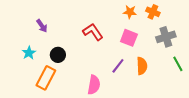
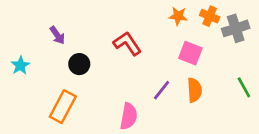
gray cross: (166, 37) -> (236, 28), moved
pink square: (129, 38) -> (190, 53), moved
cyan star: (29, 53) -> (20, 65), moved
black circle: (58, 55) -> (79, 64), moved

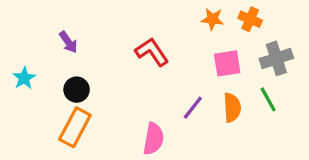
gray cross: (236, 28) -> (276, 58), moved
pink square: (190, 53) -> (227, 63), turned -30
black circle: (79, 64) -> (77, 90), moved
green line: (244, 87) -> (268, 99), moved

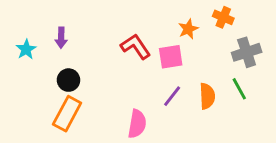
orange star: (212, 19) -> (188, 29), moved, turned -30
purple arrow: (68, 42) -> (61, 38), turned 36
pink square: (227, 63) -> (171, 57), moved
cyan star: (24, 78) -> (26, 49), moved

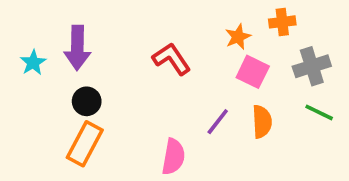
orange cross: (223, 17) -> (282, 22), turned -30
purple arrow: (61, 38) -> (77, 48), size x1.6
pink square: (171, 57) -> (253, 72), moved, turned 35
green line: (239, 89) -> (319, 112), moved, turned -35

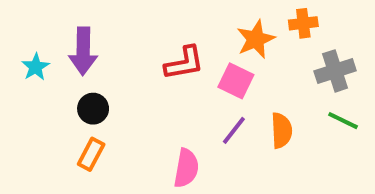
orange star: (238, 37) -> (256, 39), size x1.4
red L-shape: (172, 59) -> (184, 63), turned 114
pink square: (253, 72) -> (236, 81), moved
orange rectangle: (85, 144) -> (91, 154), size x0.7

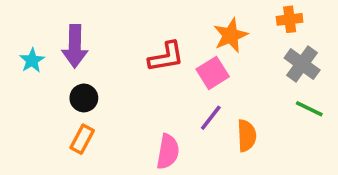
orange cross: (303, 23) -> (290, 19), moved
gray cross: (335, 71) -> (302, 64), turned -36
pink square: (236, 81) -> (213, 73), turned 32
orange semicircle: (281, 130) -> (247, 136), moved

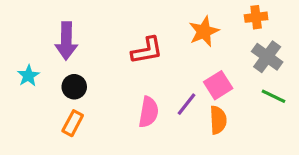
cyan star: (32, 60) -> (28, 76), moved
pink square: (213, 73) -> (218, 85), moved
pink semicircle: (168, 152) -> (149, 112), moved

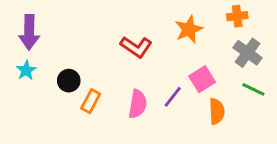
purple arrow: (66, 41) -> (29, 32), moved
red L-shape: (147, 50) -> (136, 47), turned 44
orange semicircle: (218, 120) -> (217, 111), moved
orange rectangle: (73, 123) -> (91, 101), moved

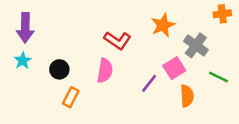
orange cross: (237, 16) -> (222, 14), moved
gray cross: (248, 53) -> (196, 45), moved
orange rectangle: (91, 101) -> (71, 97), moved
pink semicircle: (138, 104) -> (105, 71), moved

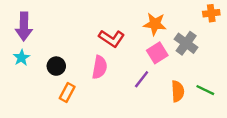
orange star: (163, 25) -> (155, 24), turned 30
pink square: (174, 68) -> (157, 53), moved
green line: (219, 77) -> (205, 90), moved

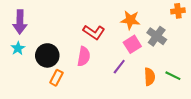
black circle: (56, 66) -> (47, 55), size x1.5

